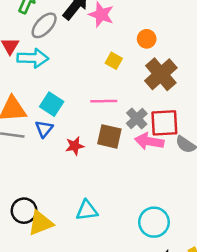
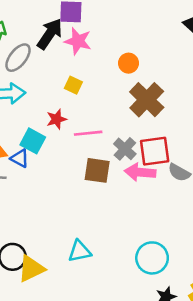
yellow square: (114, 61) -> (73, 85), moved
blue triangle: (44, 129) -> (20, 158), moved, turned -36
red star: (75, 146) -> (57, 119), moved

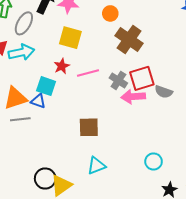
yellow square: (73, 85) -> (70, 38), size x1.6
brown square: (97, 170) -> (89, 127), moved
cyan circle: (152, 258) -> (154, 161), size x0.7

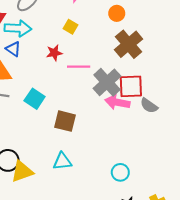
yellow square: (70, 38) -> (71, 27), size x0.6
gray cross: (118, 80) -> (107, 82), size x1.5
cyan square: (46, 86) -> (35, 99), moved
blue triangle: (38, 101) -> (13, 49), moved

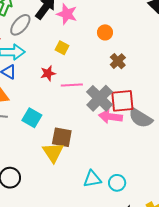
brown cross: (129, 44) -> (118, 61), size x0.6
gray semicircle: (149, 106) -> (141, 118), size x1.4
cyan triangle: (62, 161) -> (92, 179), moved
yellow triangle: (22, 171) -> (53, 152), moved, turned -40

